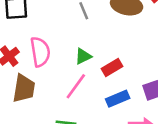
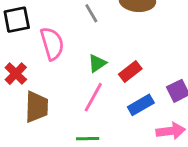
pink semicircle: (40, 52) -> (52, 44), moved

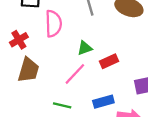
blue rectangle: (141, 105) -> (103, 102), moved

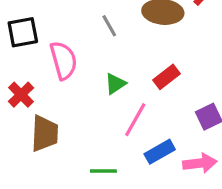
red rectangle: (109, 61) -> (166, 77), moved
pink line: (75, 74) -> (135, 120), moved

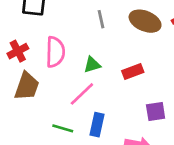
pink semicircle: (63, 60) -> (55, 52), moved
pink line: (135, 120) -> (82, 94), moved
blue rectangle: (160, 152) -> (97, 125), moved, turned -65

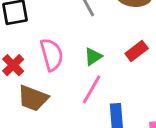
brown trapezoid: (27, 86) -> (33, 98), turned 108

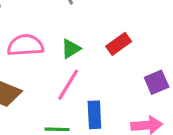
pink semicircle: (52, 55) -> (25, 45), turned -80

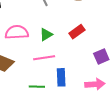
pink line: (68, 85) -> (44, 58), turned 50

